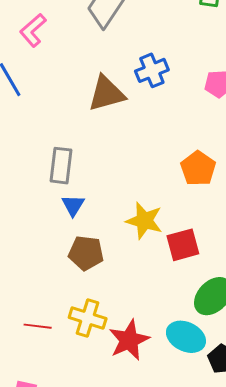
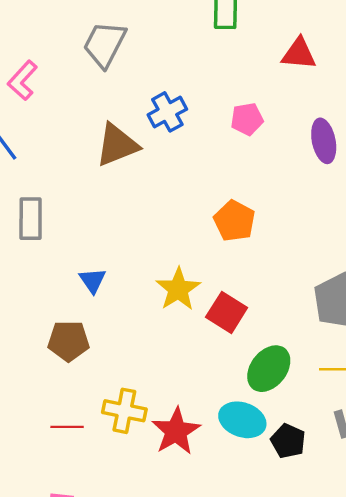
gray rectangle: (61, 166) -> (31, 219), moved
yellow star: (144, 221) -> (178, 289), turned 30
red square: (183, 245) -> (227, 312), turned -36
brown pentagon: (86, 253) -> (68, 341), moved

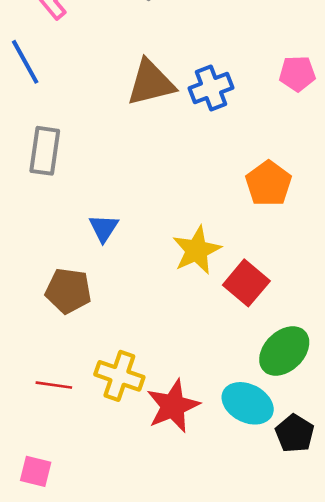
blue cross: (167, 112) -> (211, 88), moved

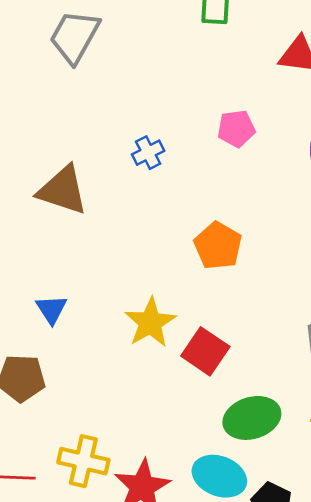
brown triangle: (151, 83) -> (63, 190), moved, turned 38
blue cross: (211, 88) -> (148, 153), size x0.7
green ellipse: (284, 351) -> (252, 418), turned 33

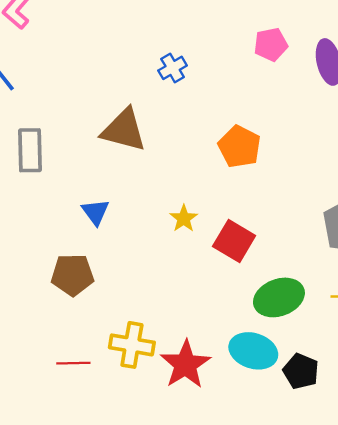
pink pentagon: (236, 129) -> (271, 44), moved
brown triangle: (63, 190) -> (124, 130), moved
yellow star: (150, 323) -> (184, 218), size x0.6

